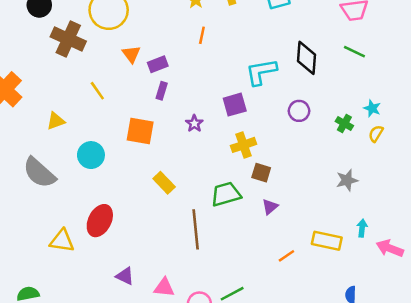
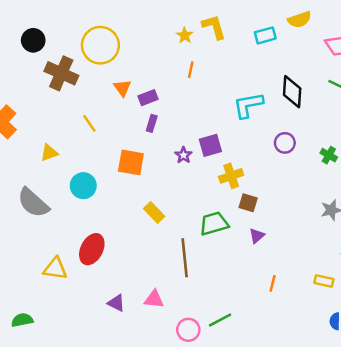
purple square: (235, 105) -> (210, 145), moved
yellow rectangle: (327, 241) -> (324, 281), moved, size x0.7
orange line: (286, 256) -> (273, 283), turned -42
pink triangle: (164, 287) -> (154, 299), moved

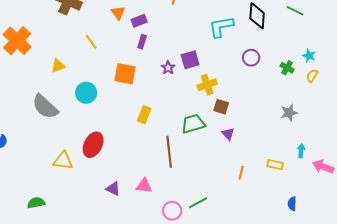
yellow rectangle: (154, 213) -> (144, 115), turned 66
purple triangle: (257, 236) -> (228, 134), turned -32
yellow rectangle: (324, 281) -> (275, 165), moved

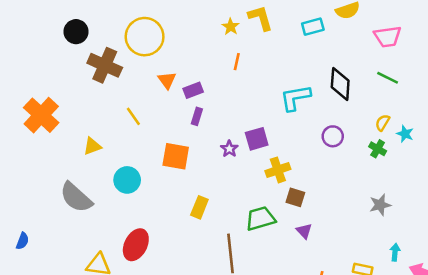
yellow semicircle: (312, 76) -> (383, 123), moved

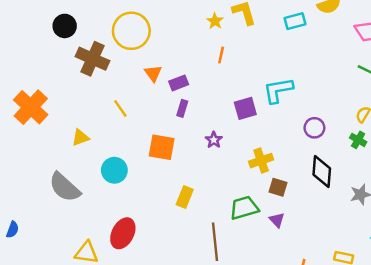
black diamond: (340, 84) -> (322, 171), moved
purple square: (257, 139) -> (245, 108), moved
purple triangle: (304, 231) -> (277, 220), moved

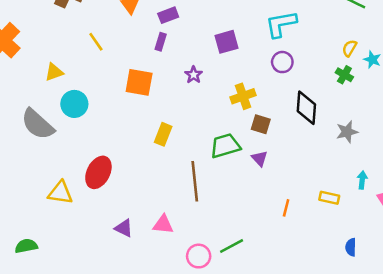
purple rectangle: (179, 83) -> (168, 15), moved
cyan L-shape: (278, 90) -> (281, 24), moved
purple circle: (314, 128) -> (282, 62), moved
cyan circle: (114, 170) -> (74, 104), moved

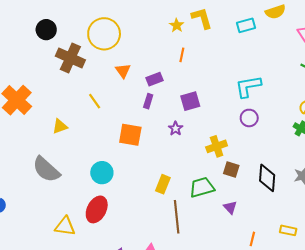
purple square: (227, 42) -> (190, 101), moved
cyan circle: (74, 104) -> (102, 173), moved
black diamond: (306, 108) -> (267, 178), moved
yellow rectangle: (163, 134) -> (163, 184), moved
purple triangle: (259, 158) -> (230, 207), moved

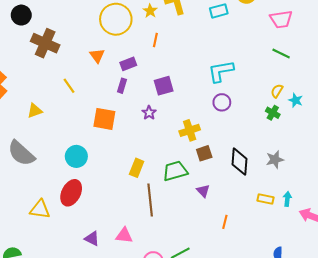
yellow circle: (104, 34) -> (116, 19), moved
brown square: (231, 169) -> (204, 153), turned -35
yellow rectangle: (288, 230) -> (265, 199), moved

